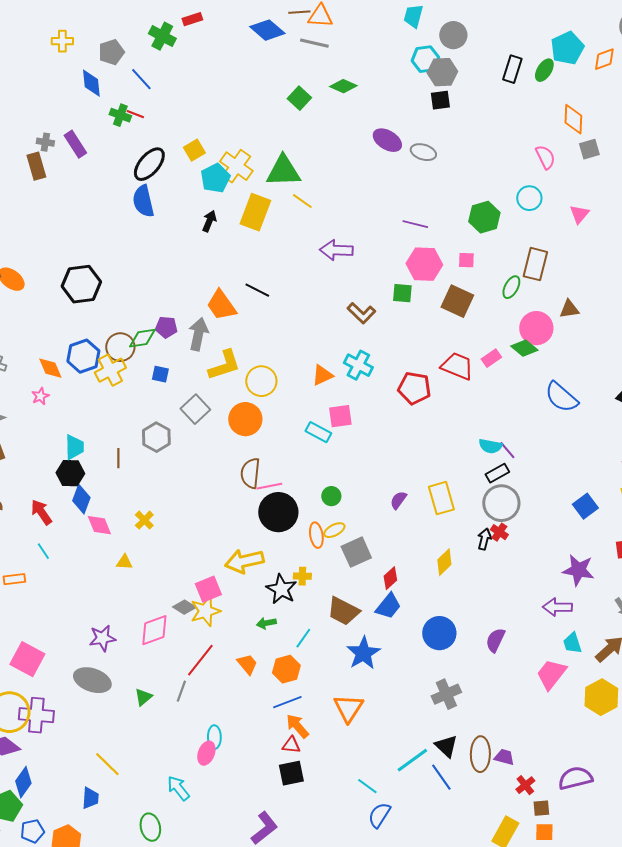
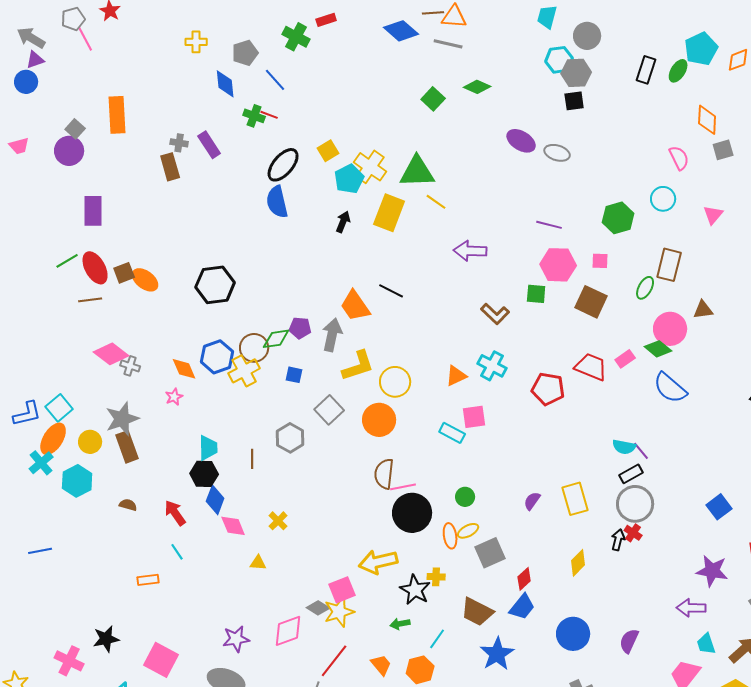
blue semicircle: (561, 397) -> (670, 388), moved

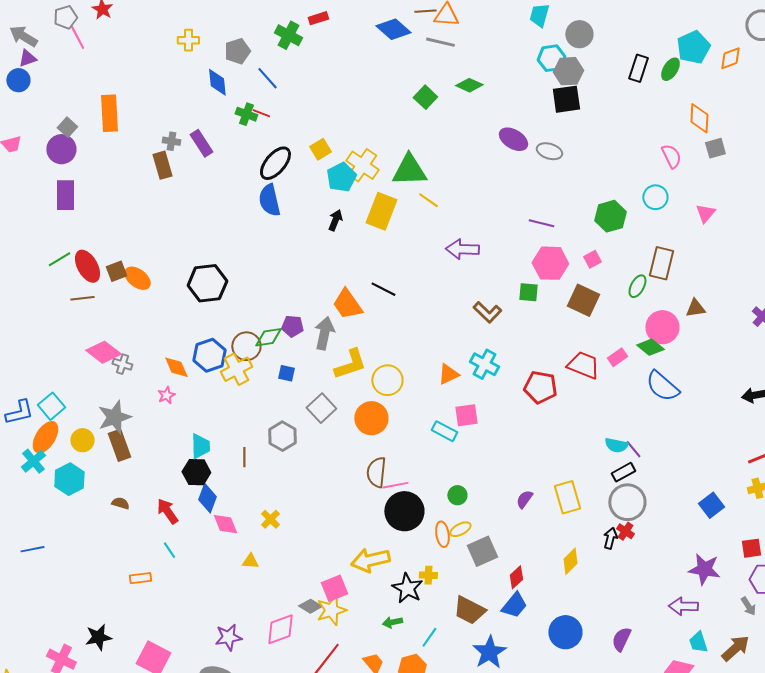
black square: (574, 101) -> (566, 99), size x1.4
purple rectangle: (93, 211) -> (65, 195), moved
pink square: (600, 261) -> (592, 259), turned -30

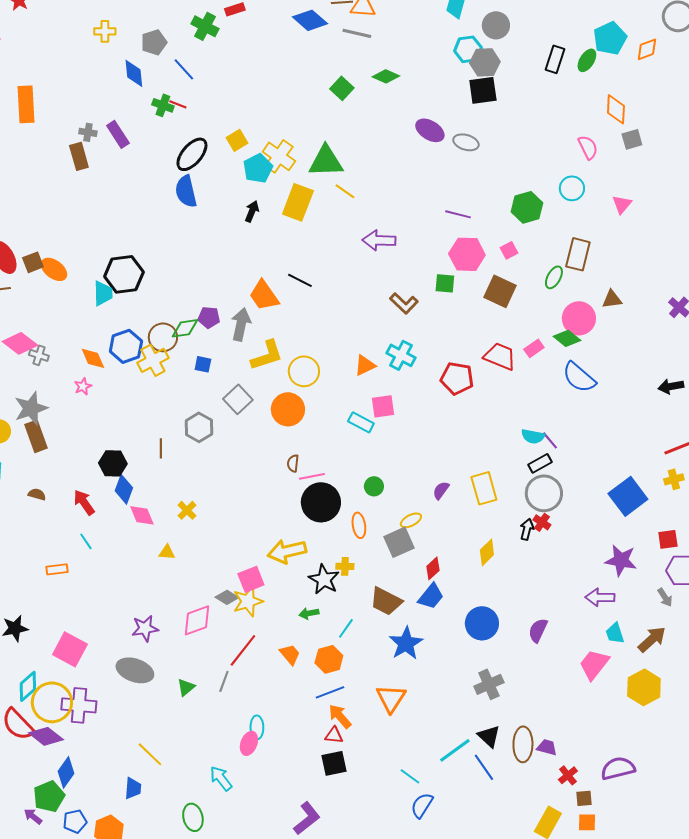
cyan trapezoid: (200, 446) -> (103, 293), moved
brown semicircle: (376, 472) -> (293, 463), size x0.6
blue square: (711, 505) -> (628, 496), size x1.5
yellow ellipse: (460, 529) -> (411, 520), moved

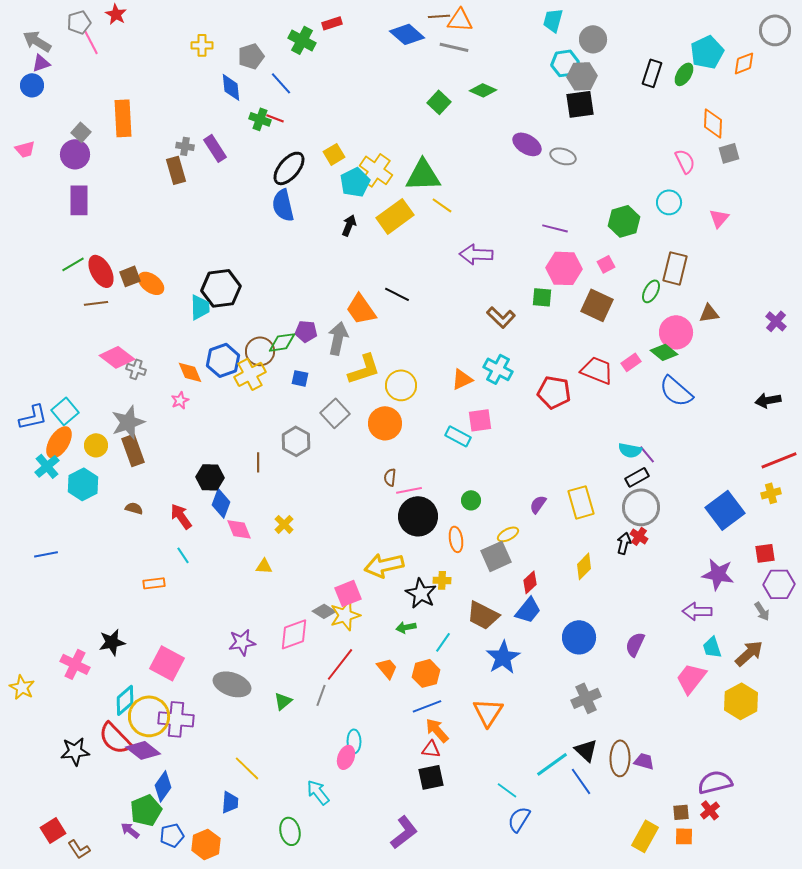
yellow rectangle: (298, 202) -> (395, 216), turned 33
red cross: (568, 775) -> (710, 810), moved

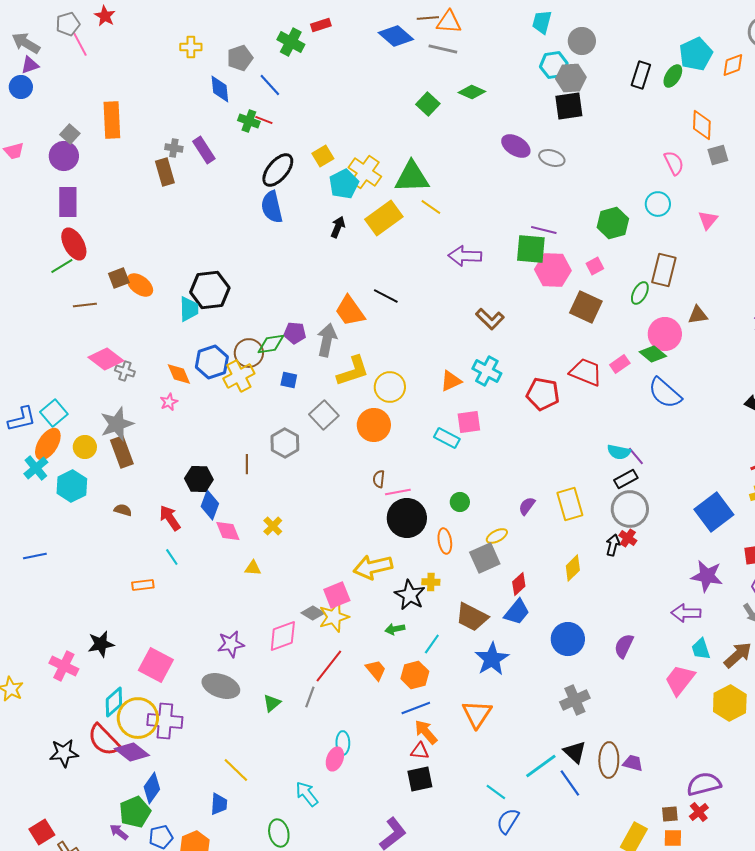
red ellipse: (101, 271) -> (74, 244), moved
green square: (542, 297) -> (531, 249), moved, size x1.5

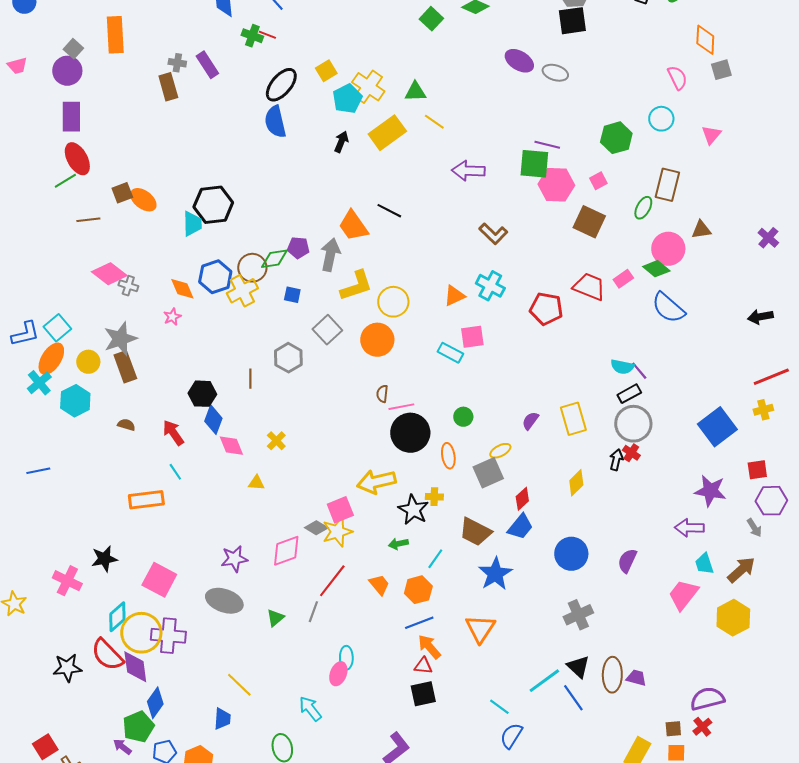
green triangle: (412, 177) -> (415, 92), size x0.6
orange rectangle: (143, 585) -> (146, 500), size x1.6
purple diamond: (132, 752) -> (135, 667), turned 44

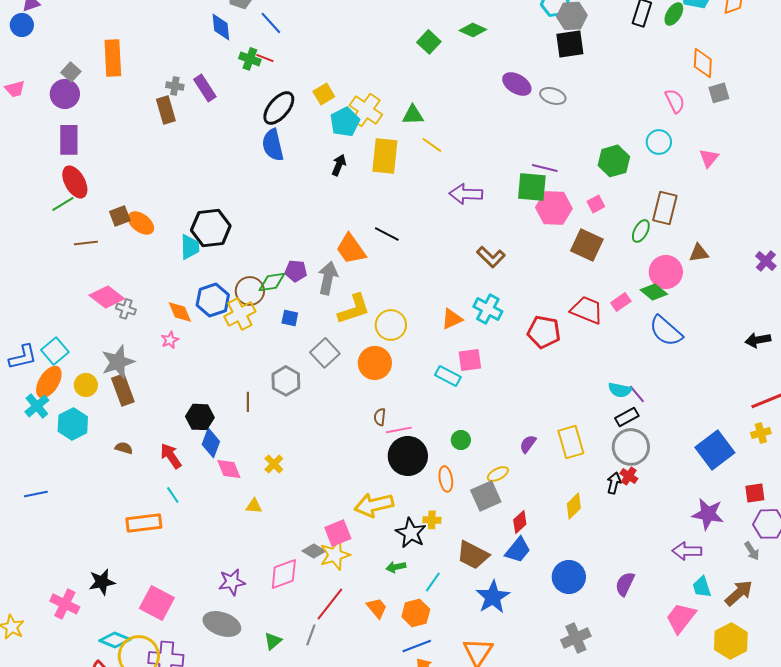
yellow rectangle: (387, 133) -> (385, 156), turned -48
cyan diamond: (117, 617) -> (115, 640), turned 64

